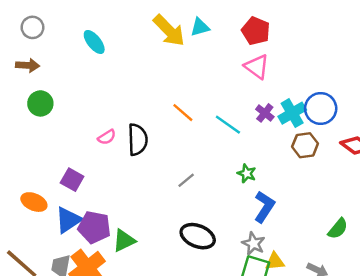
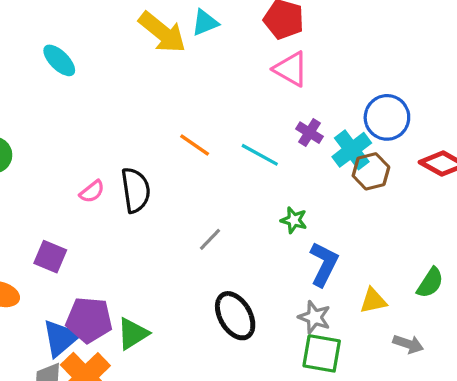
cyan cross: (292, 113) -> (352, 150), moved
blue triangle: (68, 220) -> (61, 338), moved
black ellipse: (198, 236) -> (235, 316), turned 44
yellow triangle: (275, 261) -> (373, 301), moved

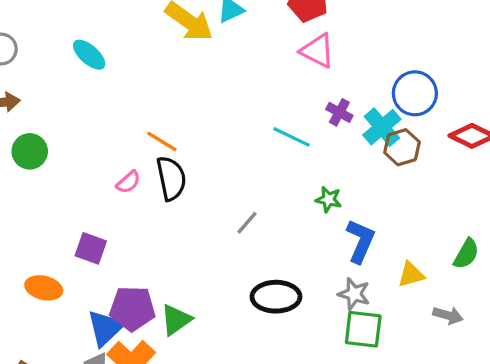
orange line: (195, 145) -> (162, 141), moved
black ellipse: (235, 316) -> (276, 297), turned -57

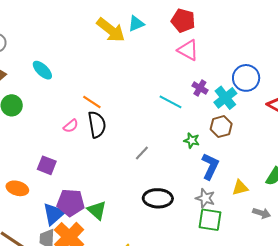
cyan ellipse: (89, 55) -> (42, 70), moved
brown hexagon: (402, 147) -> (221, 127), moved
green triangle: (176, 320) -> (97, 210), turned -45

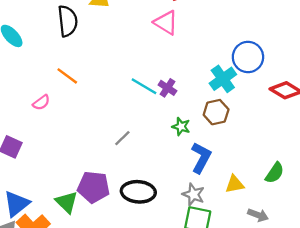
pink triangle: (188, 50) -> (166, 23), moved
purple cross: (200, 88) -> (167, 88), moved
cyan line: (171, 102) -> (144, 86), moved
black semicircle: (97, 125) -> (68, 21), moved
purple pentagon: (71, 203) -> (94, 187), moved

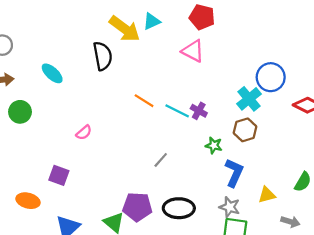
orange line: (67, 76) -> (144, 101), moved

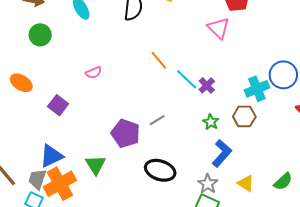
yellow triangle: (267, 195) -> (246, 183), turned 30
orange ellipse: (28, 201) -> (21, 83), moved
purple pentagon: (137, 207) -> (126, 133), moved

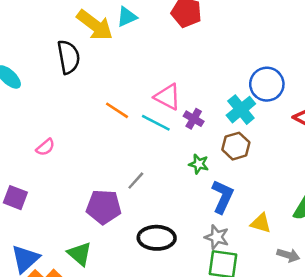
pink triangle: (219, 28) -> (168, 97), moved
purple cross: (207, 85) -> (194, 119), moved

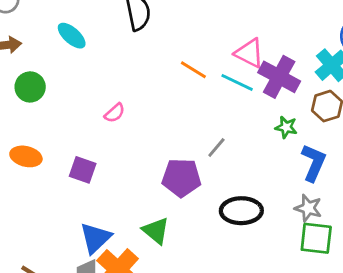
purple cross: (194, 119) -> (279, 77), size x1.8

